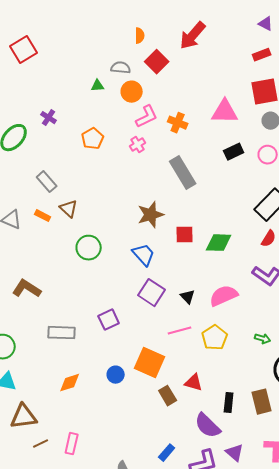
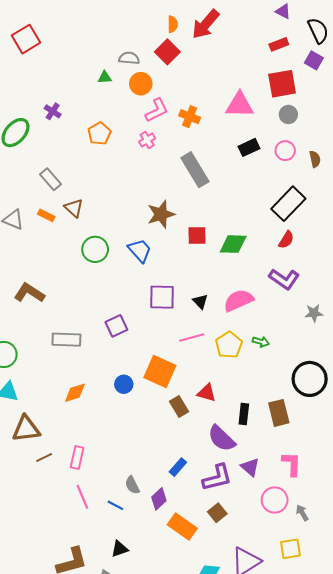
orange semicircle: (140, 36) -> (173, 24), moved
blue trapezoid: (144, 255) -> (140, 250), moved
purple square: (152, 293) -> (162, 297), turned -32
green arrow: (263, 339) -> (261, 342), moved

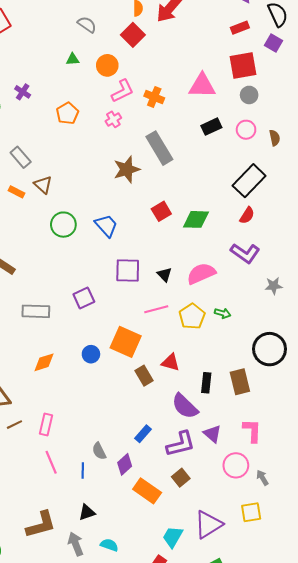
gray semicircle: (129, 58) -> (87, 25), moved, turned 30
brown star: (161, 214) -> (127, 169), moved
red square: (197, 236) -> (161, 211), turned -30
blue line: (115, 505) -> (83, 470), turned 63

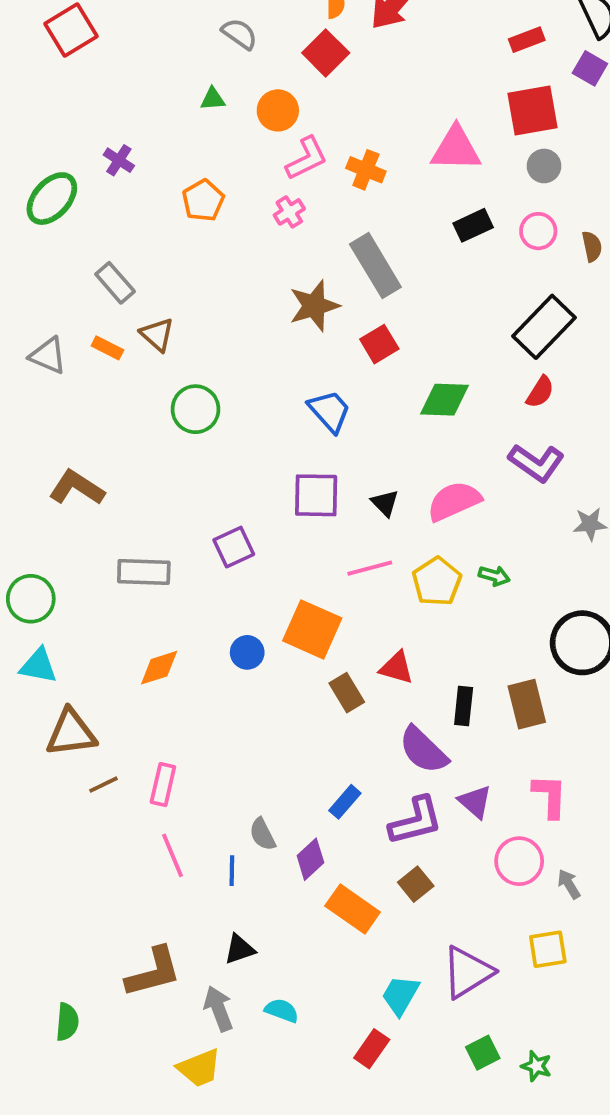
red square: (161, 211) -> (379, 344), moved
blue trapezoid: (106, 226) -> (330, 411), moved

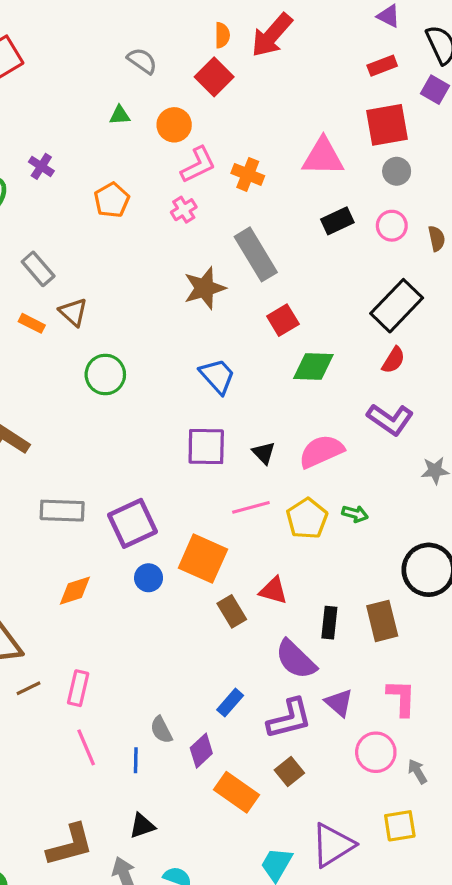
red square: (379, 344) -> (283, 320), moved
purple square: (234, 547) -> (133, 523), moved, size x1.4

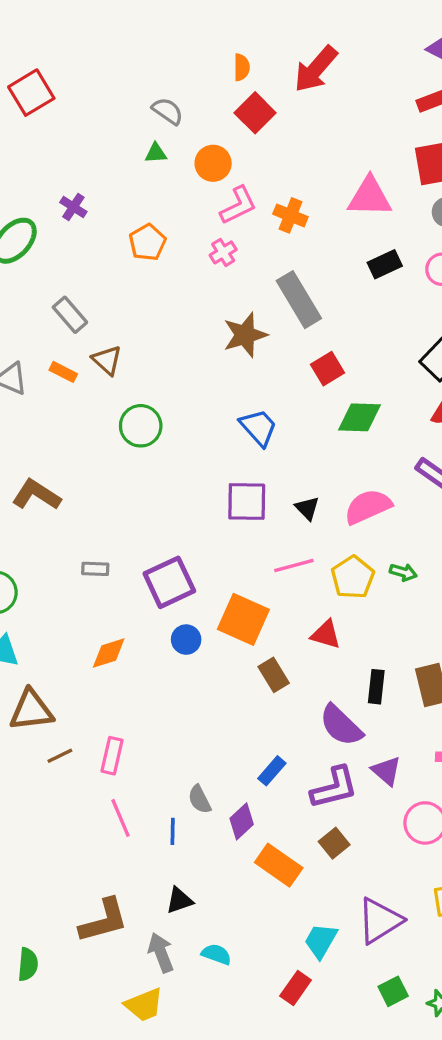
orange semicircle: (222, 35) -> (242, 67), moved
gray semicircle: (142, 61) -> (168, 111), moved
gray rectangle: (62, 511) -> (95, 569), size x0.6
red triangle: (273, 591) -> (326, 634), moved

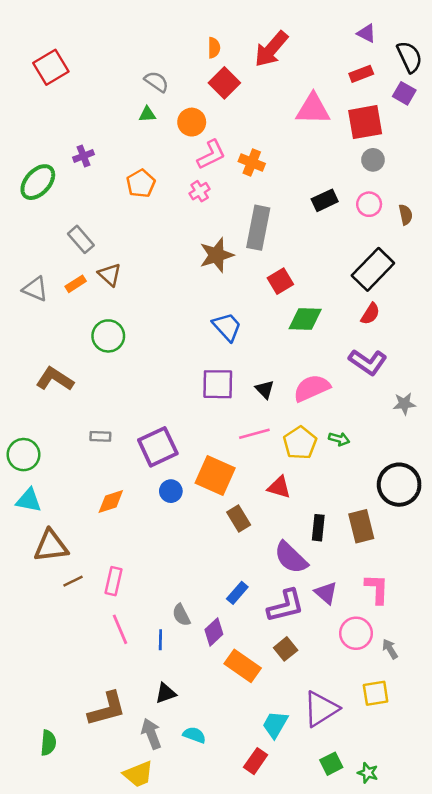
pink triangle: (370, 197) -> (313, 109), moved
purple cross: (73, 207) -> (83, 156), turned 36
gray rectangle: (299, 300) -> (258, 228), turned 42
orange rectangle: (63, 372) -> (76, 284), turned -60
green circle: (141, 426) -> (108, 336), moved

